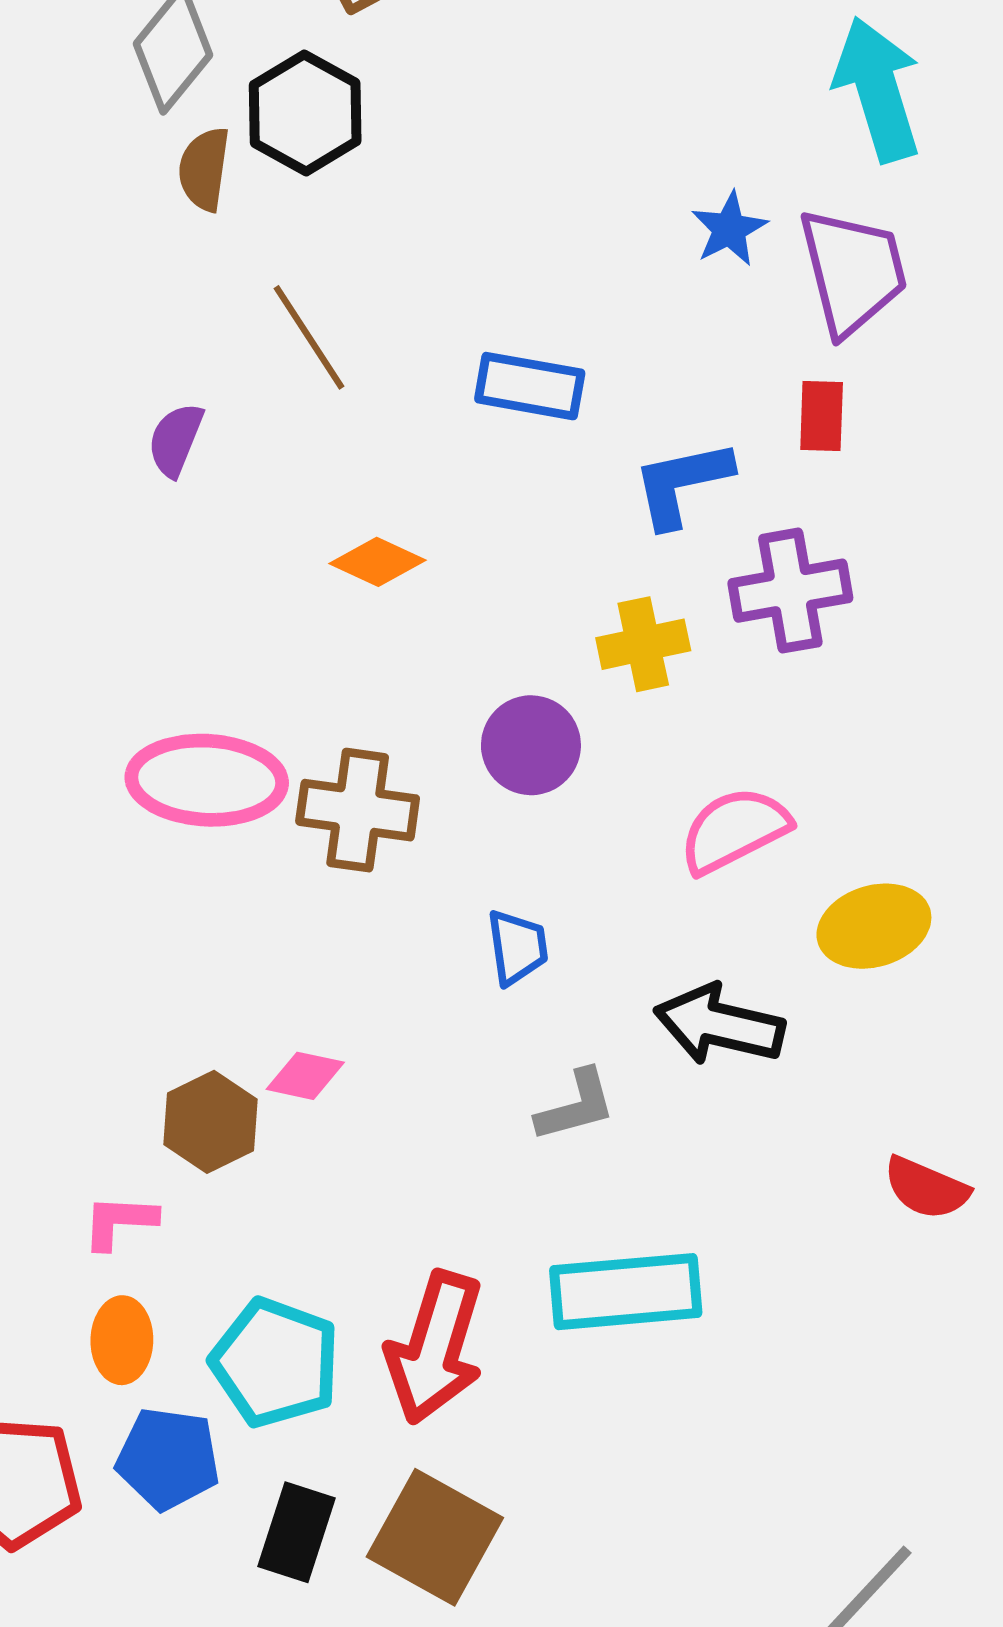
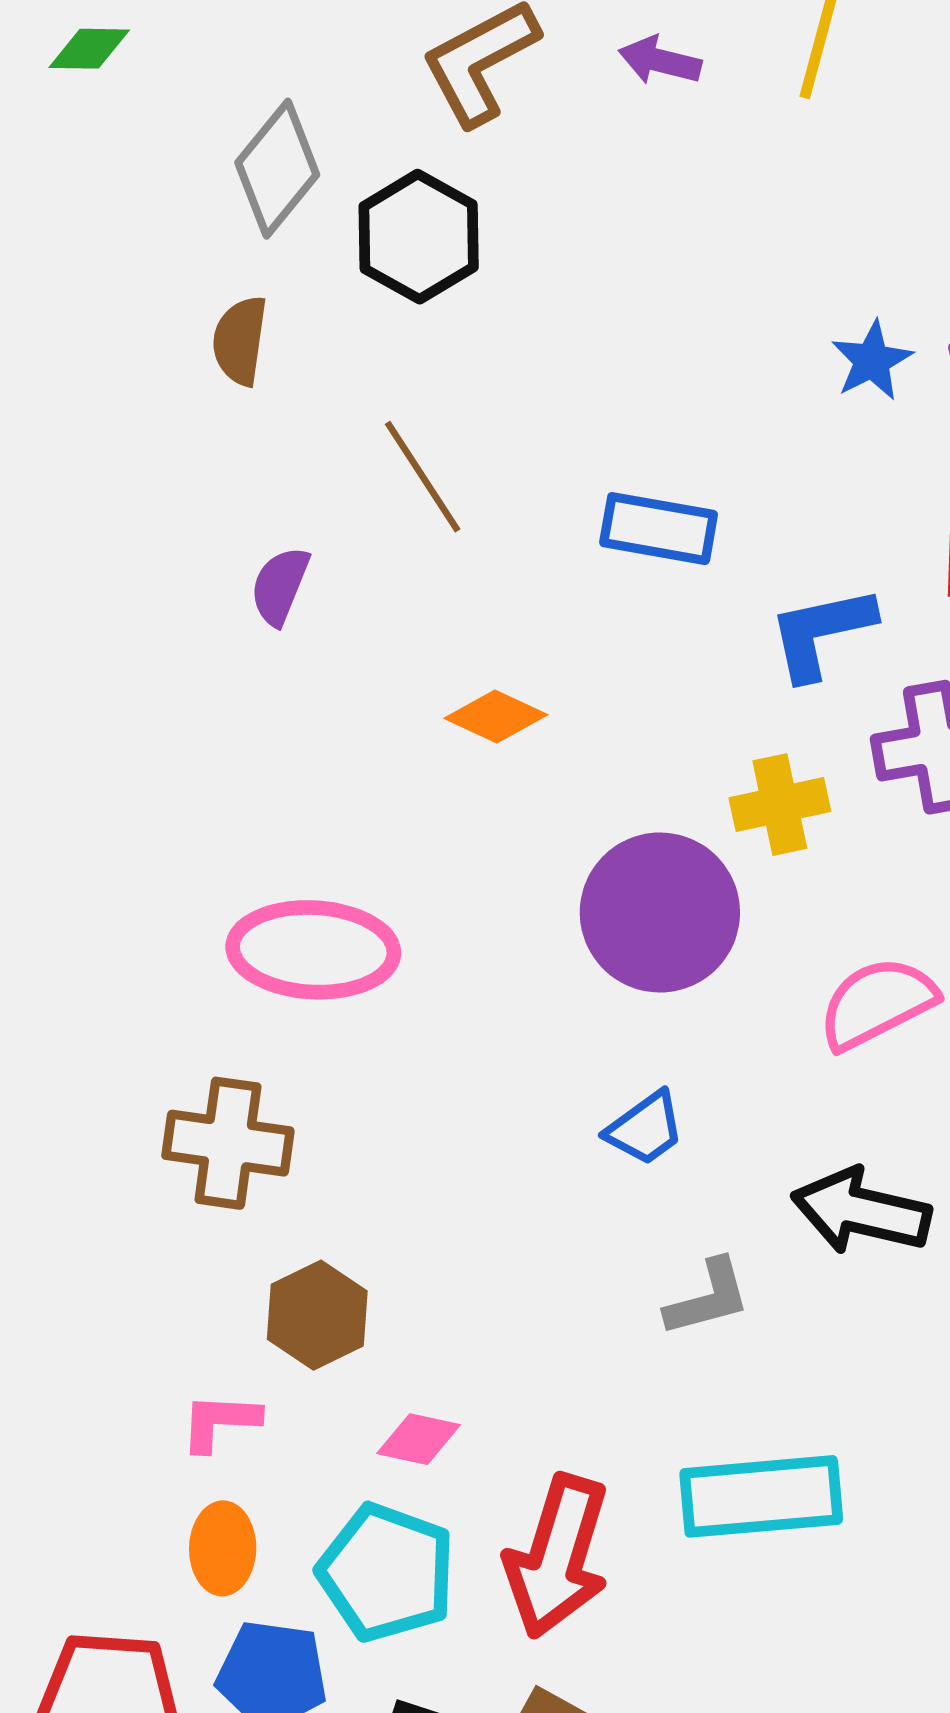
brown semicircle: (204, 169) -> (240, 341), moved
purple circle: (531, 745) -> (660, 913), size x1.5
brown cross: (358, 810) -> (228, 1143), moved
blue trapezoid: (517, 947) -> (645, 1128), turned 62
pink diamond: (305, 1076) -> (419, 1439), moved

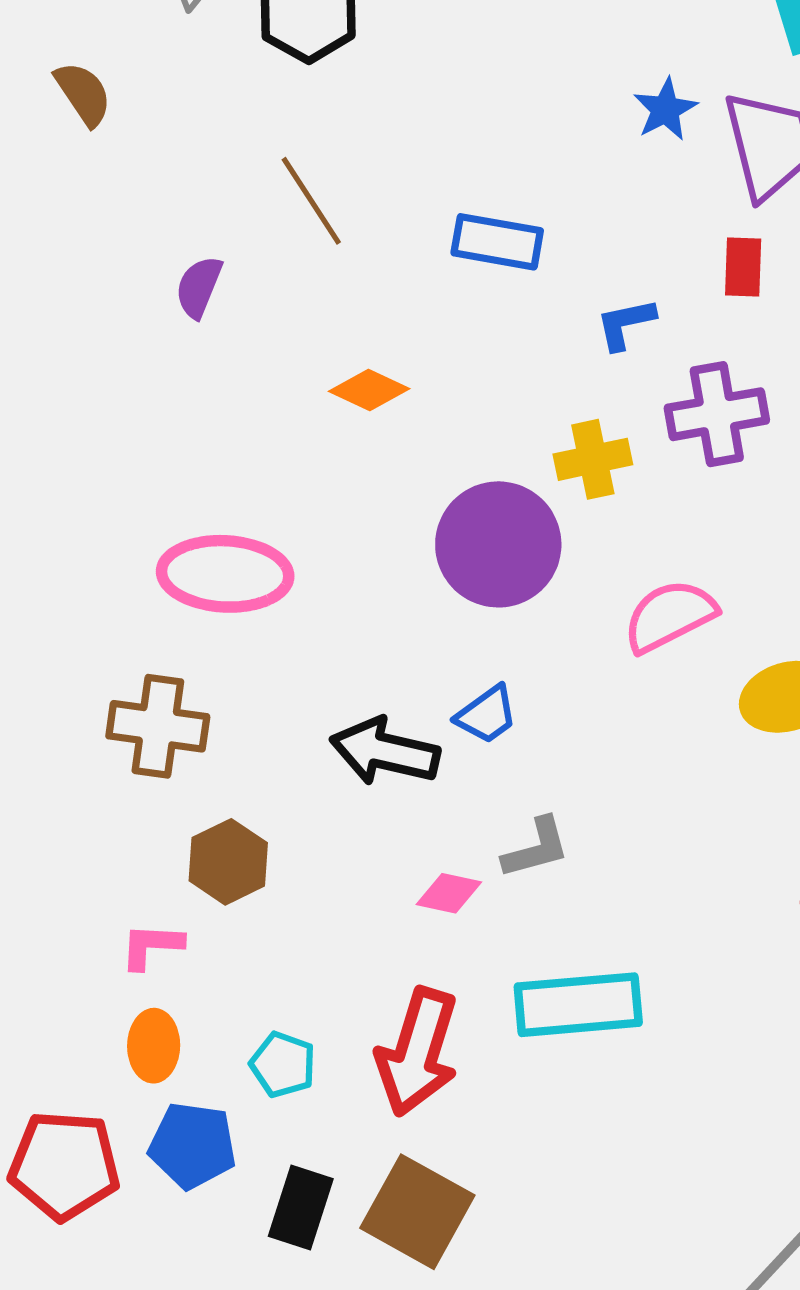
brown semicircle: (240, 341) -> (83, 94), moved, turned 138
blue L-shape: (821, 633) -> (625, 324), size x0.7
black arrow: (861, 1211) -> (385, 751), moved
pink diamond: (419, 1439) -> (449, 893), moved
cyan pentagon: (387, 1572) -> (283, 1065), size x0.6

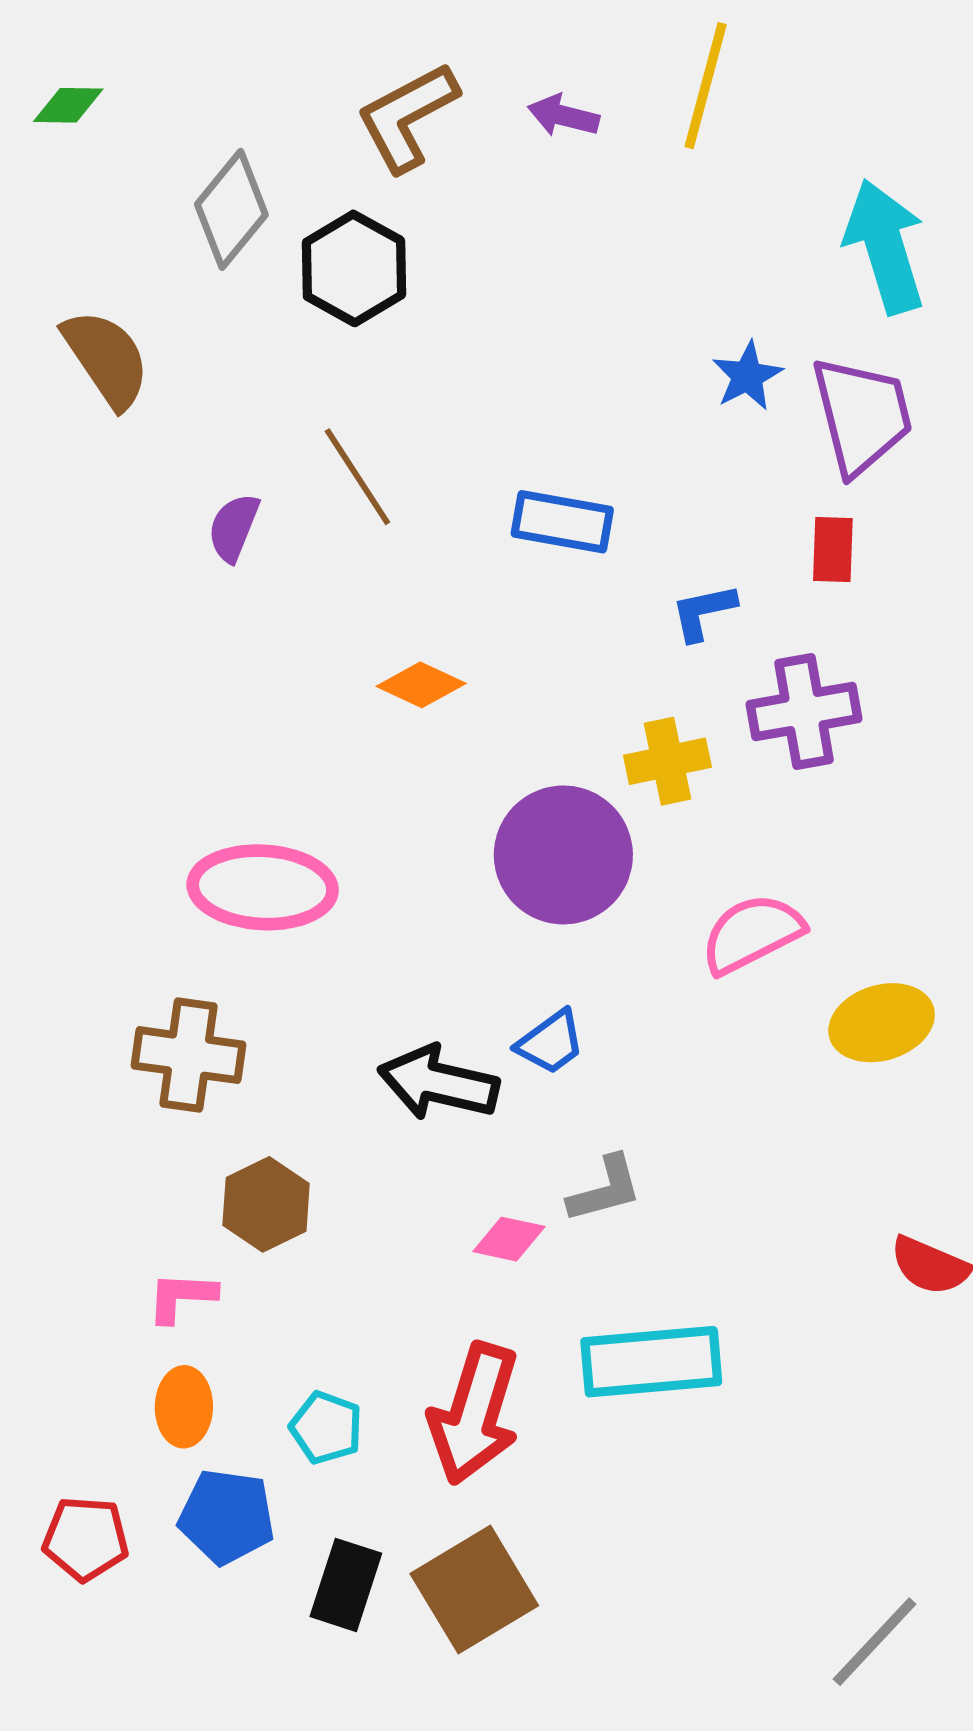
brown semicircle: (83, 94) -> (106, 359), size x1.4
purple semicircle: (199, 287) -> (234, 528), moved
red pentagon: (64, 1165) -> (86, 1539), size x0.7
brown square: (417, 1212) -> (474, 1590), turned 30

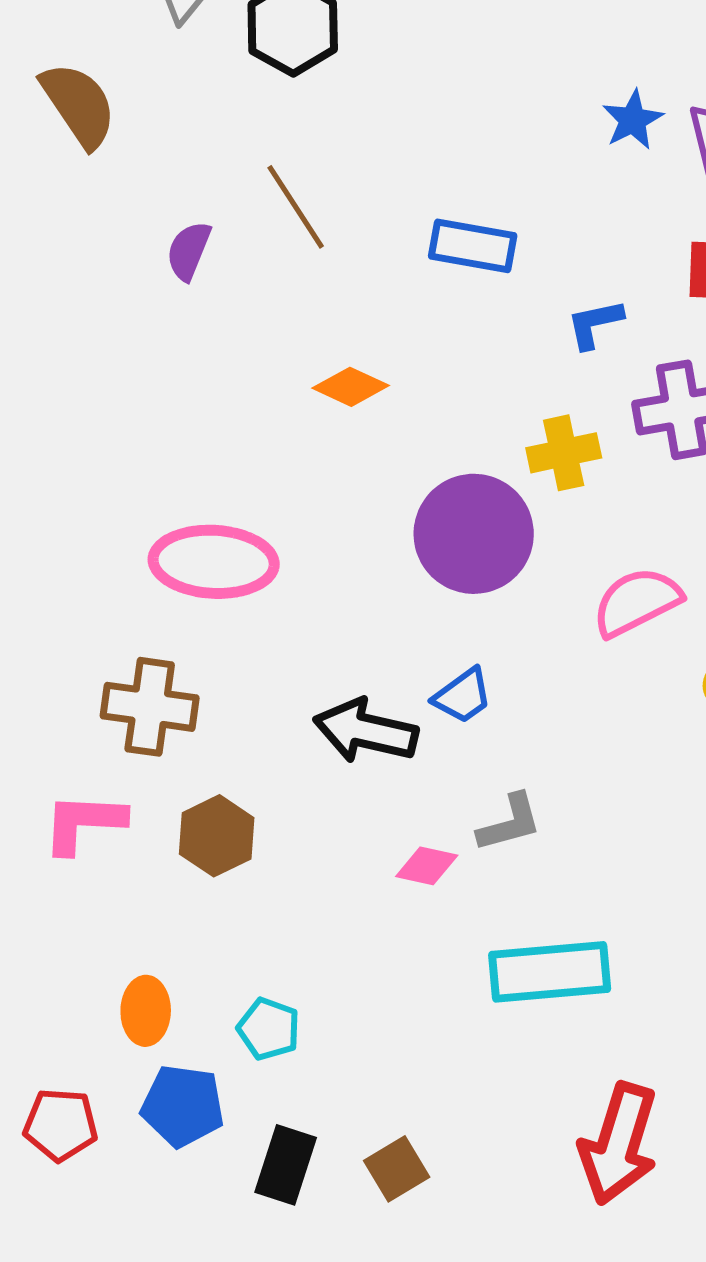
pink L-shape: (182, 1297) -> (84, 823), moved, size x1.4
red arrow: (474, 1414) -> (619, 1144), moved
brown square: (474, 1590) -> (397, 1169), size x0.6

